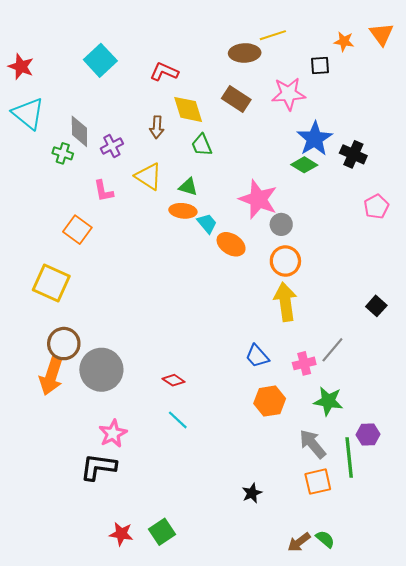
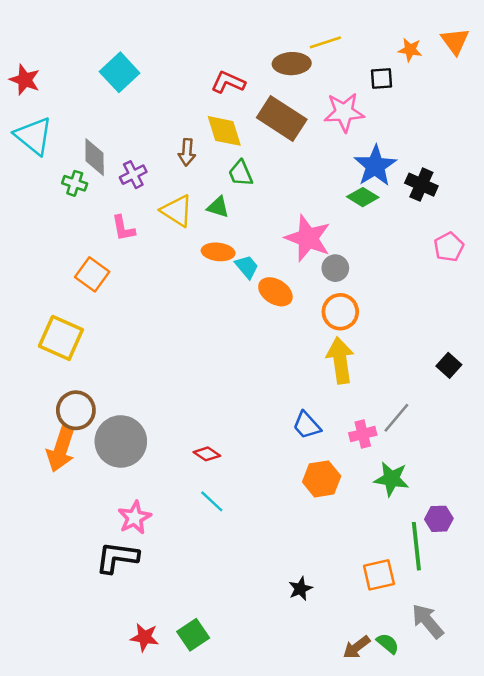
red L-shape: (164, 72) -> (228, 82), moved
brown rectangle: (236, 99) -> (282, 118), size x1.4
green triangle: (188, 187) -> (218, 207), moved
gray arrow: (313, 444) -> (428, 621), moved

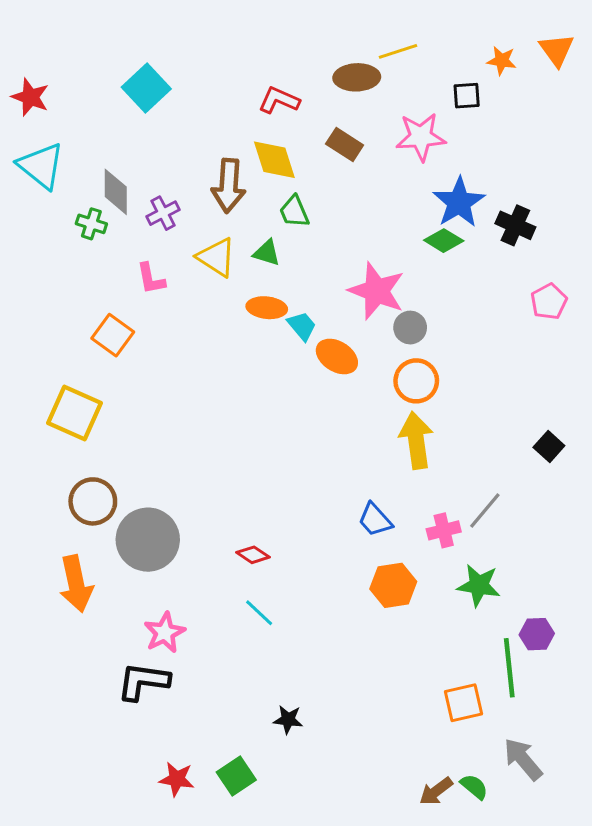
brown rectangle: (282, 118) -> (345, 144), size x0.6
brown arrow: (187, 152) -> (229, 186), size x1.6
orange arrow: (61, 449) -> (76, 584), moved, turned -30
black star: (300, 589) -> (288, 720), moved, turned 30

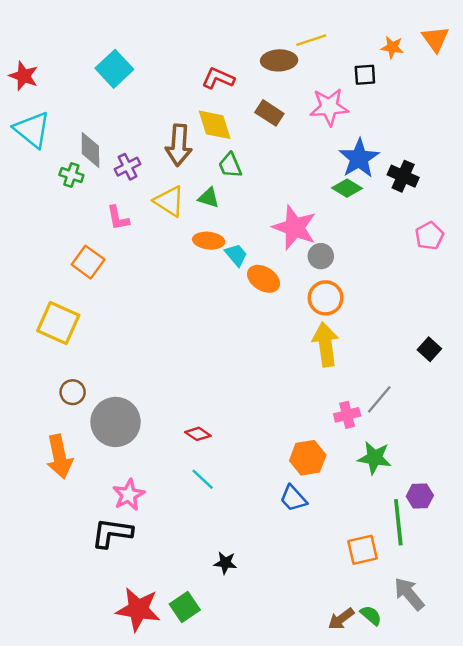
brown circle: (93, 501) -> (73, 392), size x0.7
blue trapezoid: (375, 520) -> (293, 498), moved
red star: (177, 779) -> (138, 609), size x1.6

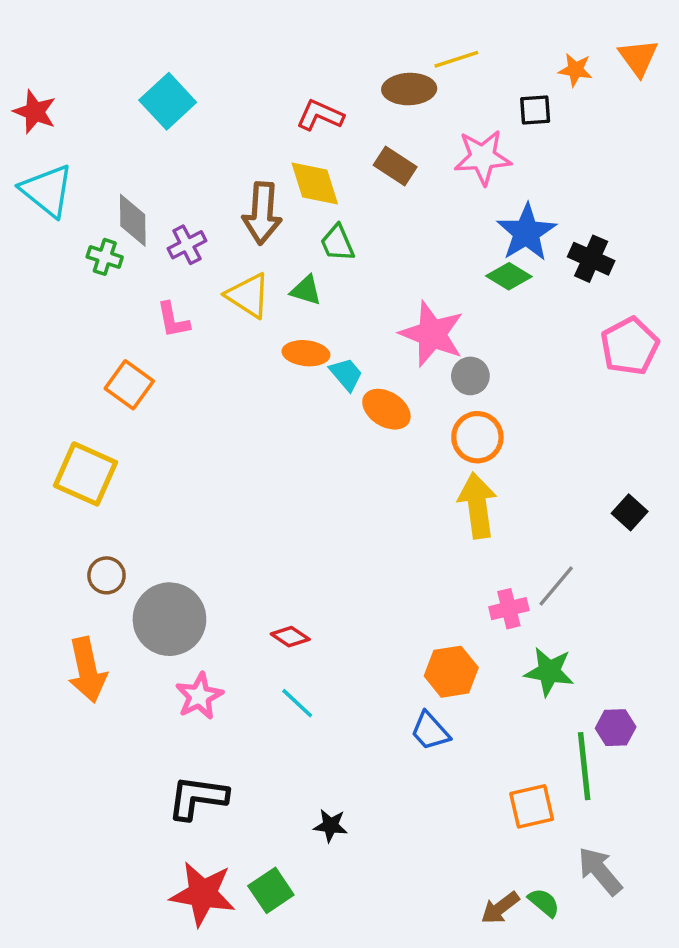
pink pentagon: (429, 236) -> (630, 346), size x1.4
pink star: (129, 495) -> (199, 696), moved
black L-shape: (112, 533) -> (197, 798), moved

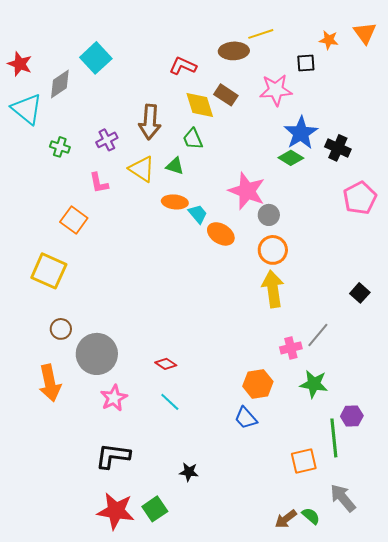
yellow diamond: (315, 183) -> (200, 105), moved
gray diamond: (133, 220) -> (60, 84), moved, turned 56

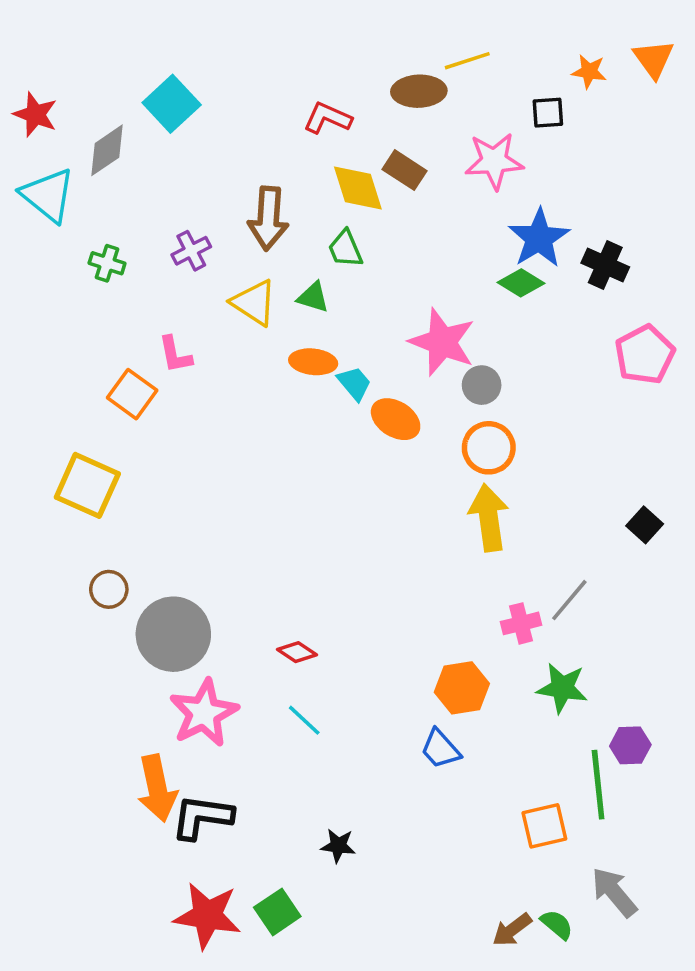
pink L-shape: (99, 183) -> (175, 355), moved
orange arrow: (50, 383) -> (157, 788), moved
pink star: (114, 398) -> (204, 713), size x1.4

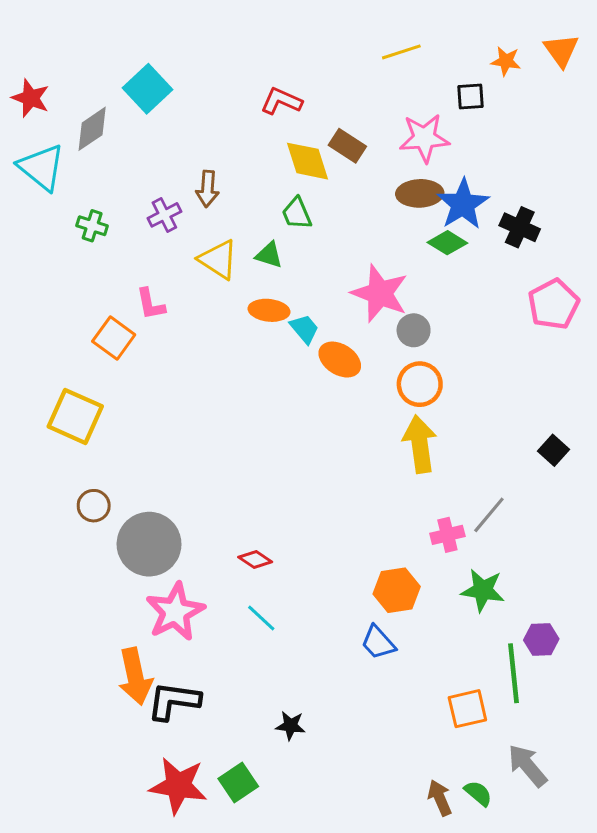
brown ellipse: (419, 91) -> (420, 193), moved
brown arrow: (268, 218) -> (207, 189), moved, size x0.7
brown arrow: (512, 930) -> (440, 798), turned 104

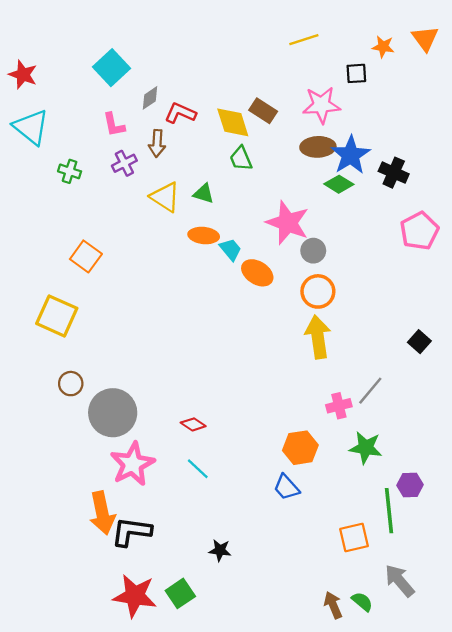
red L-shape: (281, 101) -> (180, 113), moved
gray diamond: (92, 129) -> (150, 98), moved, size x0.7
green trapezoid: (297, 213) -> (241, 159), moved
pink L-shape: (151, 304) -> (114, 125), moved

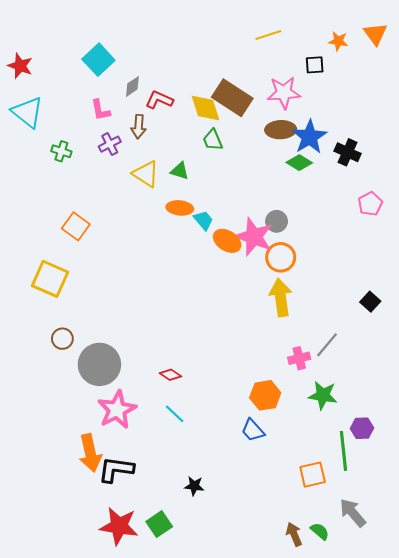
brown rectangle: (263, 111) -> (232, 98), size x1.6
pink star: (288, 223) -> (254, 237), moved
pink pentagon: (419, 231) -> (370, 204), size x0.7

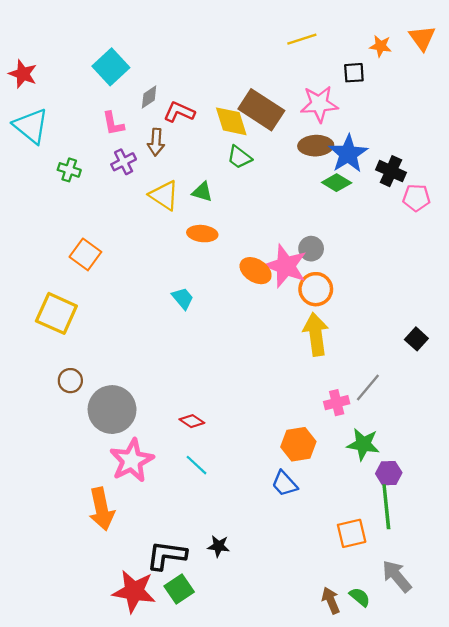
green trapezoid: (213, 140) -> (239, 157), turned -30
pink pentagon: (370, 204) -> (416, 198), moved, turned 30
cyan trapezoid: (203, 220) -> (183, 298), moved
purple hexagon: (362, 428) -> (389, 473), moved
black L-shape: (116, 469) -> (166, 555), moved

